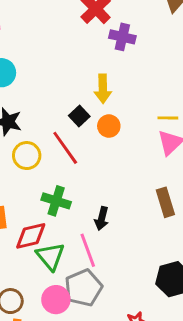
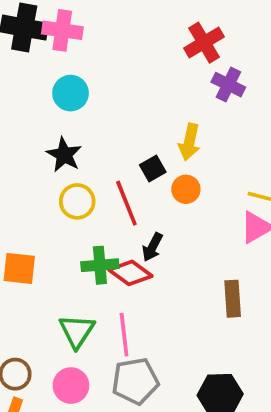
green cross: (56, 201) -> (100, 265), turned -36
black arrow: (102, 219) -> (152, 247), moved
red diamond: (31, 236) -> (130, 273), moved, turned 36
gray pentagon: (83, 288) -> (135, 381), moved

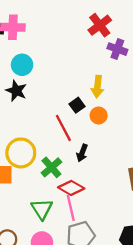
black star: (64, 155) -> (16, 91), moved
yellow circle: (77, 201) -> (21, 153), moved, size x1.4
green cross: (100, 265) -> (51, 167), turned -30
red diamond: (130, 273) -> (71, 188), moved

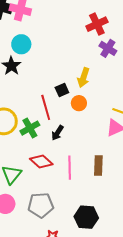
green cross: (51, 167) -> (30, 128), moved
pink line: (71, 208) -> (70, 168), moved

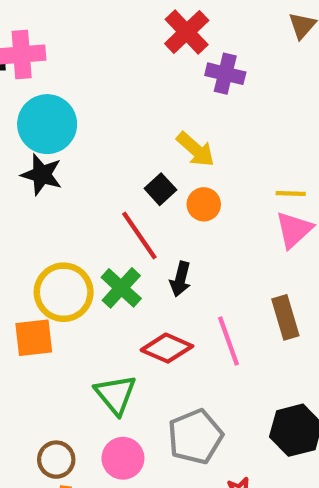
cyan circle: (21, 44) -> (47, 124), size x1.4
yellow arrow: (83, 78) -> (196, 149), turned -48

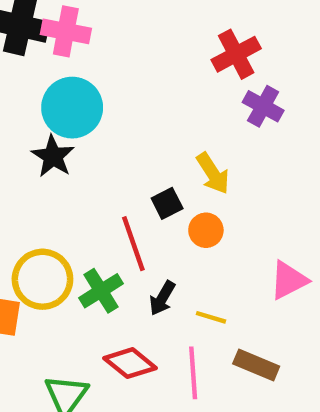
yellow line: (291, 194) -> (211, 317), moved
brown rectangle: (285, 317) -> (256, 365), turned -66

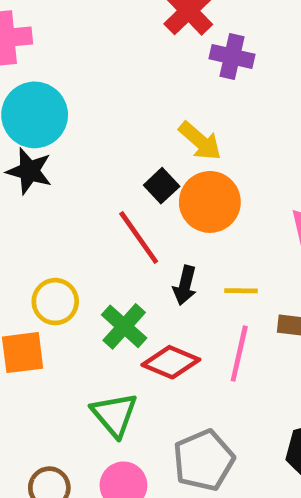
orange circle: (206, 230) -> (210, 202), size x1.6
yellow circle: (42, 279) -> (55, 302), size x0.7
green cross: (101, 291) -> (124, 326), moved
pink line: (193, 373) -> (239, 354), turned 33

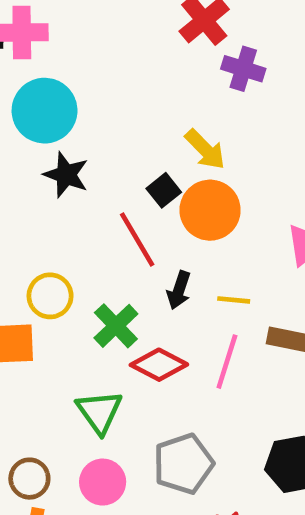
black star: (29, 171) -> (66, 175), moved

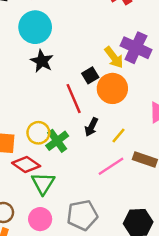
purple cross: (243, 69) -> (136, 48), moved, size x1.4
yellow circle: (50, 296) -> (38, 133), moved
yellow line: (234, 300) -> (118, 135), turned -63
pink line: (227, 362) -> (111, 166), turned 32
red diamond: (159, 365) -> (26, 164), moved

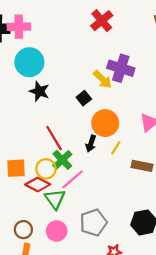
orange circle: (112, 88) -> (105, 123), moved
red line: (74, 99) -> (54, 138), moved
yellow circle: (38, 133) -> (46, 169), moved
pink line: (111, 166) -> (73, 179), moved

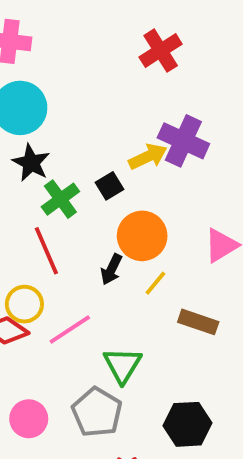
yellow arrow: (103, 79) -> (148, 157), turned -78
green cross: (62, 160) -> (60, 199), moved
green triangle: (55, 199) -> (122, 365), moved
gray pentagon: (93, 223) -> (97, 412), turned -30

